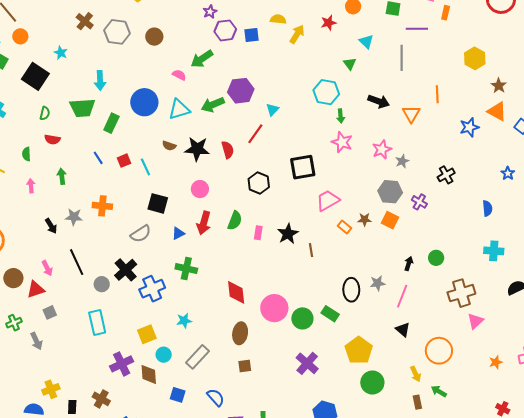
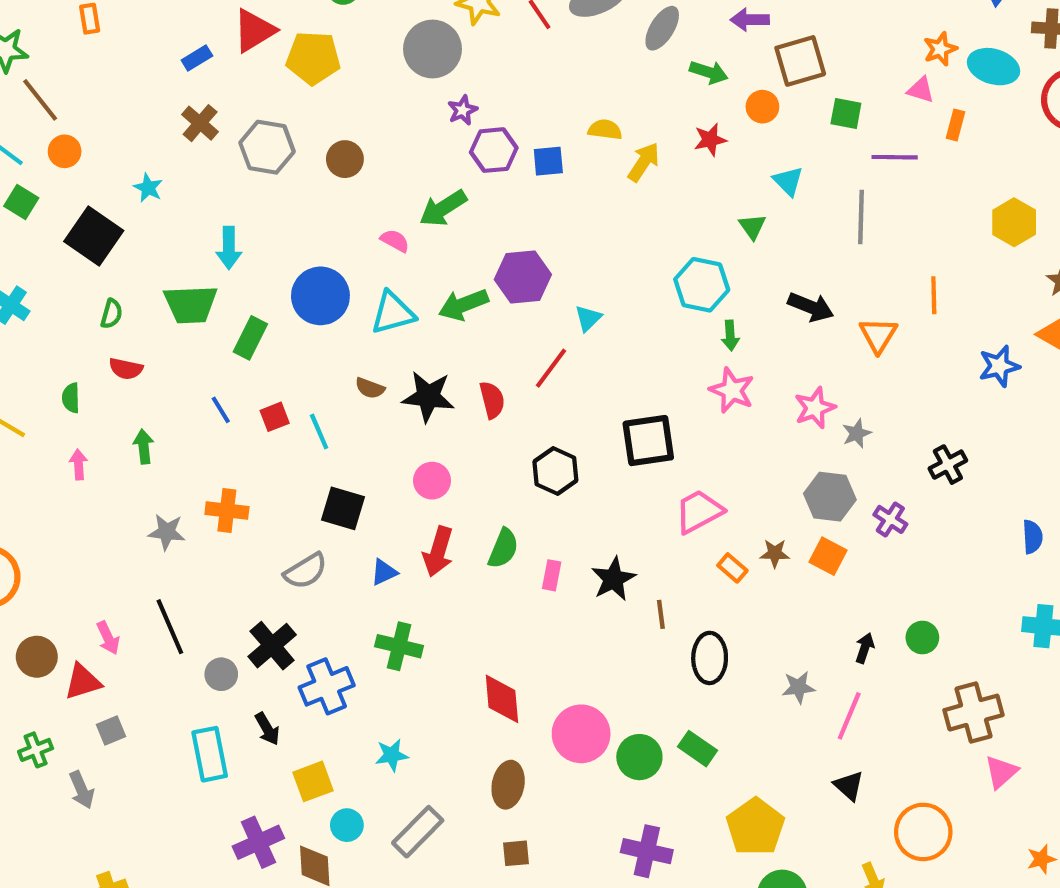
black arrow: (51, 226) -> (267, 729), moved
black ellipse: (351, 290) -> (710, 658), moved
purple cross: (307, 363) -> (647, 851), turned -30

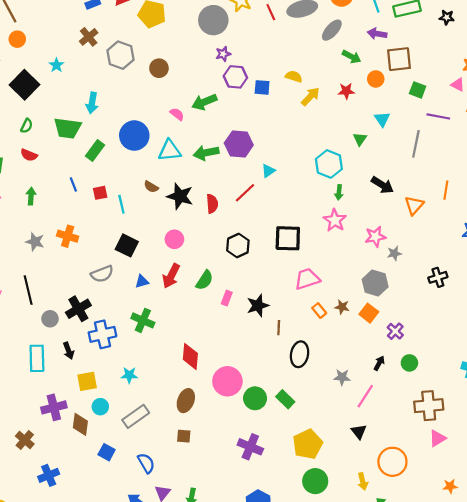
purple cross: (890, 519) -> (395, 331), moved

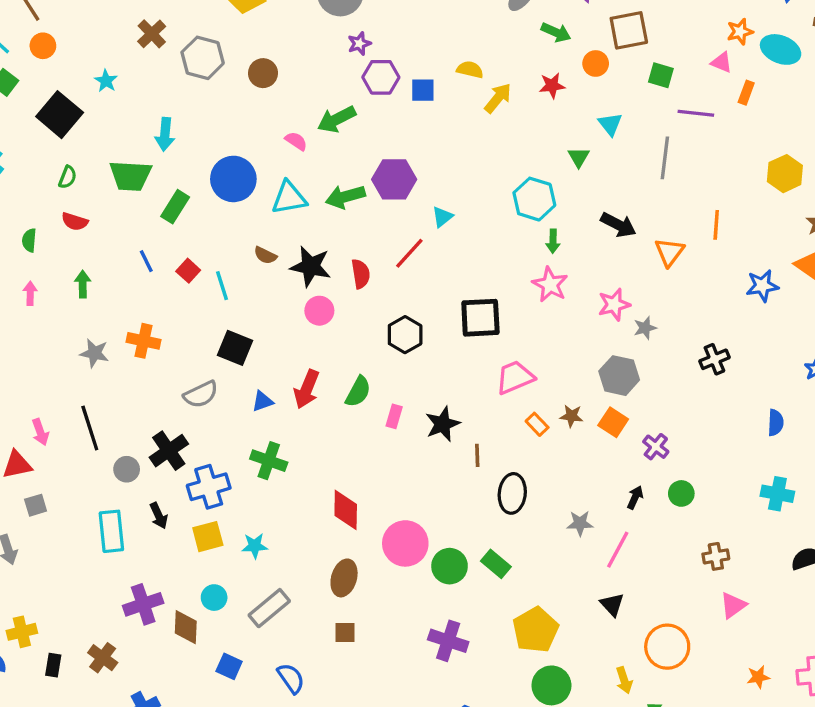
red square: (100, 193) -> (188, 271), turned -32
pink circle: (174, 239) -> (319, 311), moved
yellow square: (87, 381) -> (208, 537), moved
brown cross: (429, 406) -> (716, 556), size x0.6

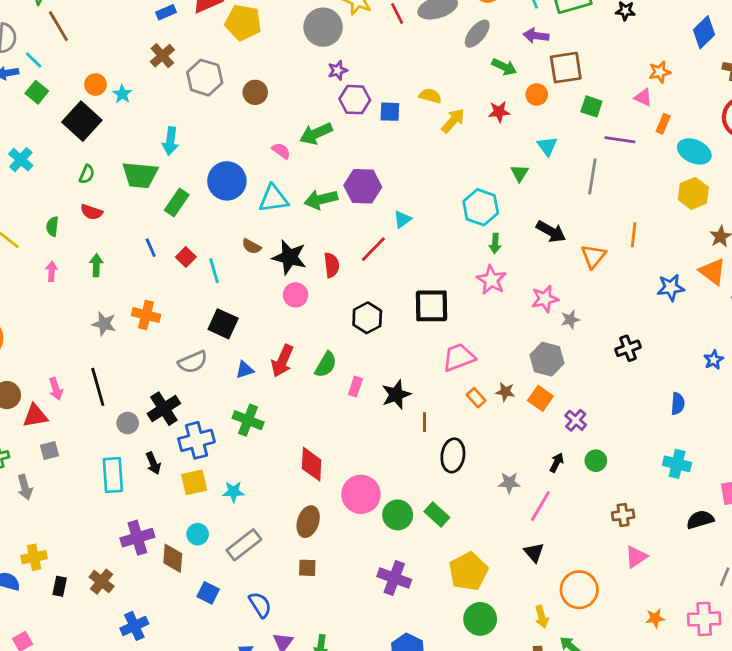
orange circle: (43, 46) -> (95, 85), moved
cyan ellipse: (781, 49) -> (694, 151), moved

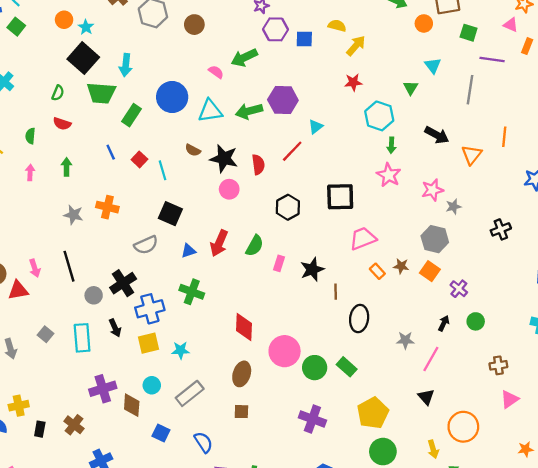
red star: (499, 112) -> (353, 82), moved
black square: (82, 121) -> (83, 58), moved
gray square: (50, 451) -> (45, 334), moved, turned -35

